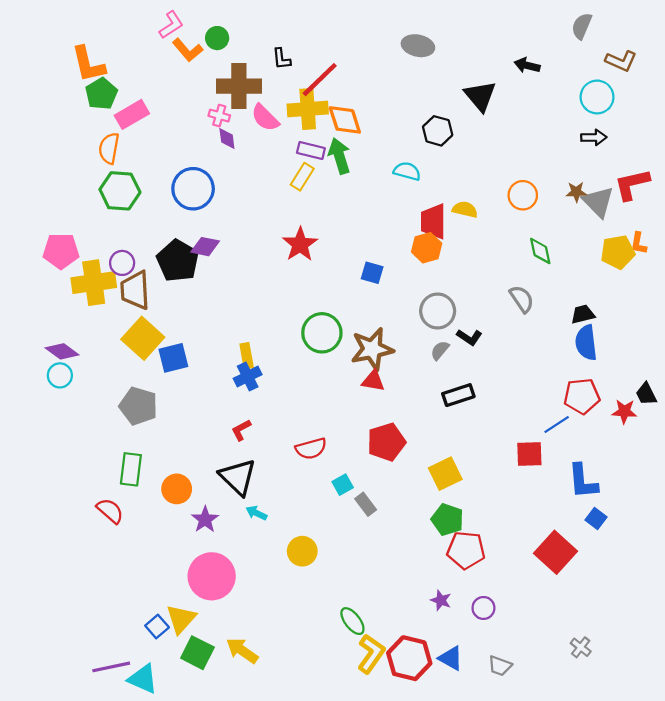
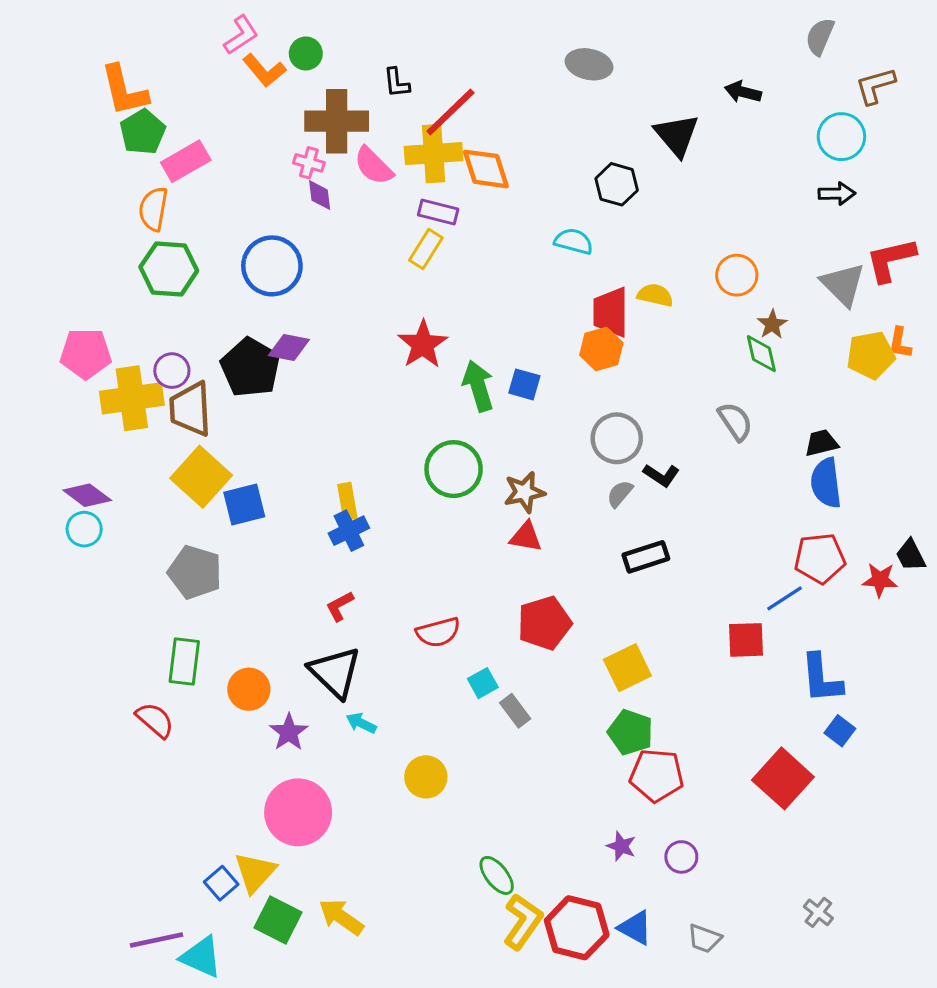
brown L-shape: (621, 61) -> (875, 86), turned 140
green arrow: (339, 156) -> (478, 386), moved
brown star: (576, 192) -> (772, 324), moved, turned -30
brown star: (372, 349) -> (524, 492), size x0.7

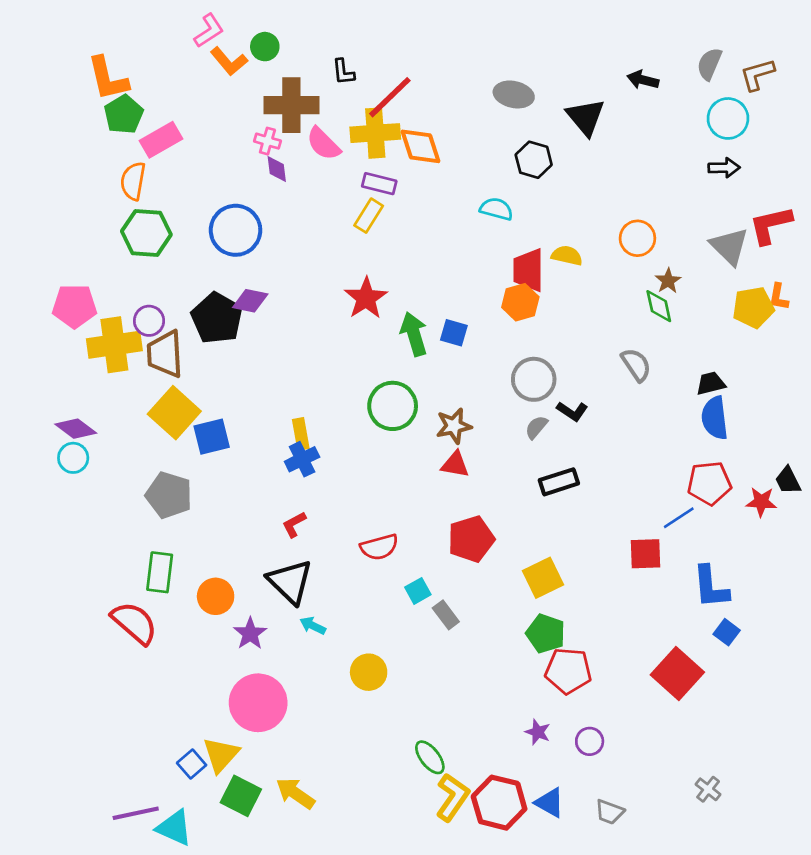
gray semicircle: (820, 37) -> (709, 64), moved
gray ellipse: (589, 64) -> (514, 94), moved
red semicircle: (155, 720) -> (134, 623), size x1.4

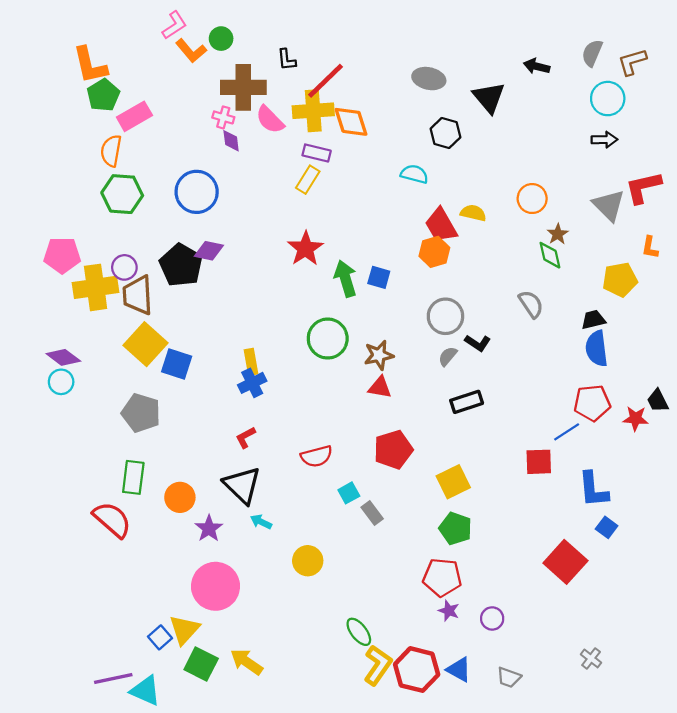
red trapezoid: (528, 270) -> (441, 225), turned -30
yellow pentagon: (753, 307) -> (620, 280), moved
blue square: (212, 437) -> (177, 364), turned 32
red pentagon: (568, 671) -> (442, 577), moved

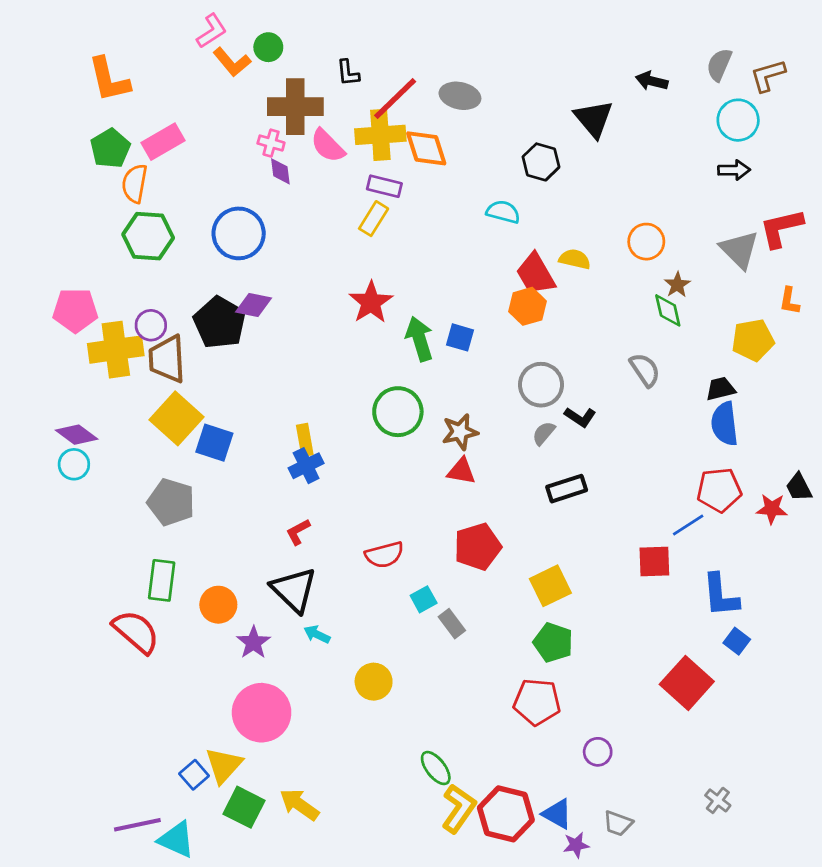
gray ellipse: (429, 79) -> (460, 96), moved
green pentagon: (103, 95) -> (110, 148), moved
purple star: (449, 611) -> (576, 845), moved, turned -30

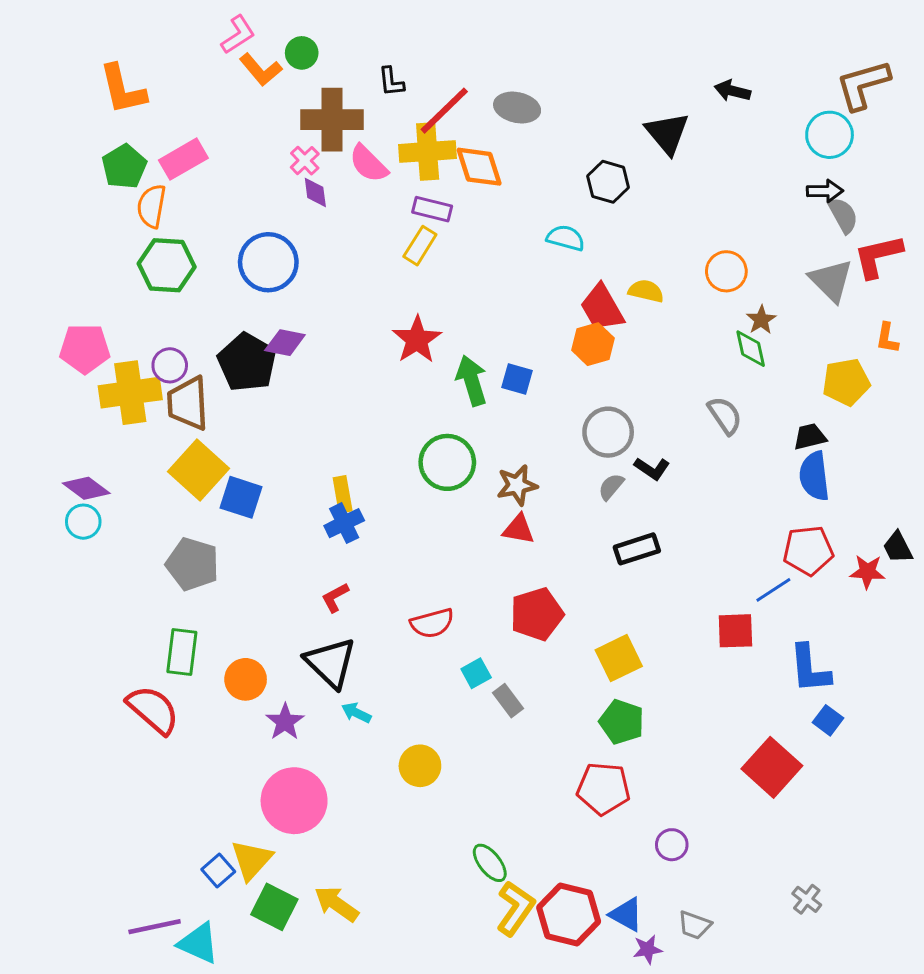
gray semicircle: (719, 65) -> (843, 215), moved, turned 128
brown L-shape: (768, 76) -> (863, 85), size x1.4
pink cross: (271, 143) -> (305, 161), turned 30

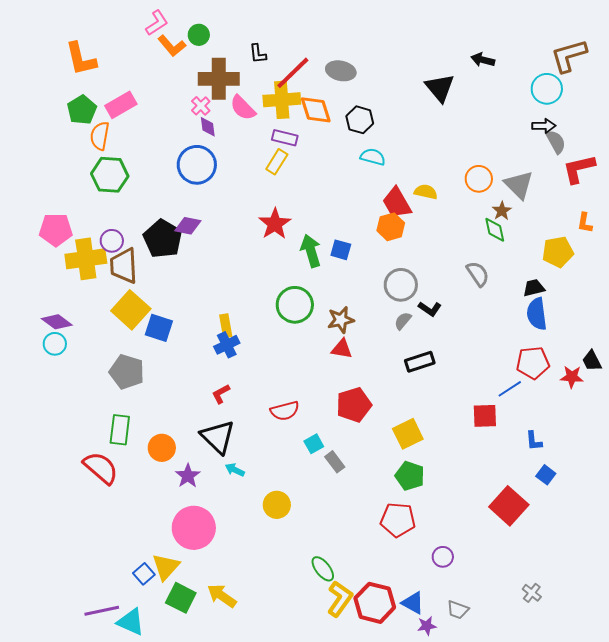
black hexagon: (608, 182) -> (360, 120), moved
blue circle: (268, 262) -> (197, 165), moved
gray triangle: (831, 280) -> (519, 185), moved
blue L-shape: (810, 669) -> (534, 441), size x0.6

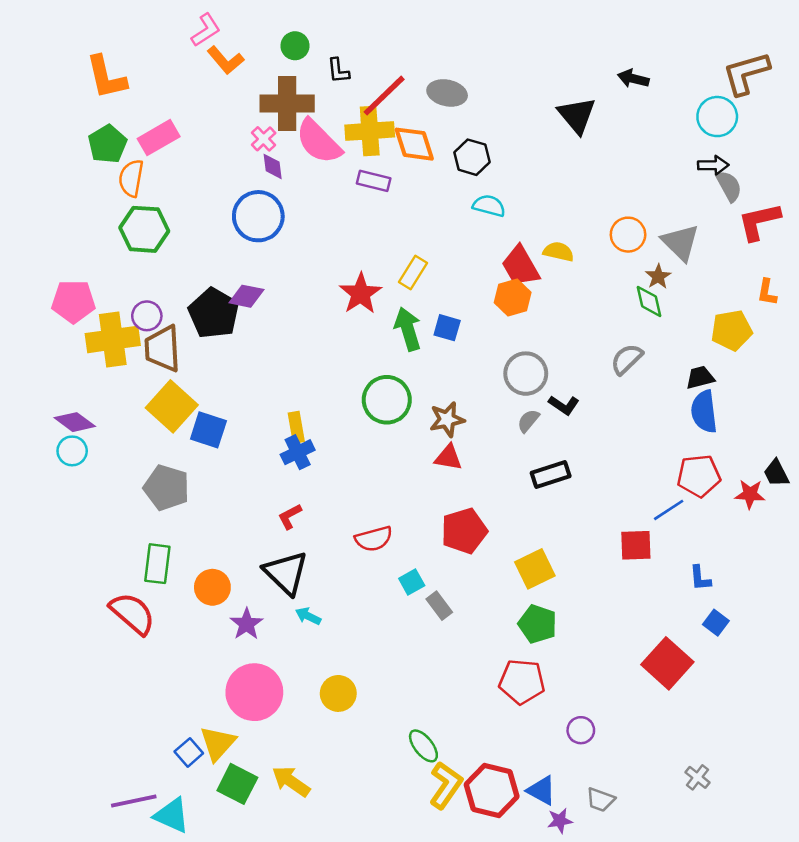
green circle: (199, 35) -> (295, 46), moved
pink semicircle: (243, 108) -> (319, 141), size x1.4
yellow rectangle: (277, 162) -> (413, 273), moved
gray semicircle: (478, 274) -> (627, 359), turned -100
yellow circle: (277, 505) -> (338, 693), moved

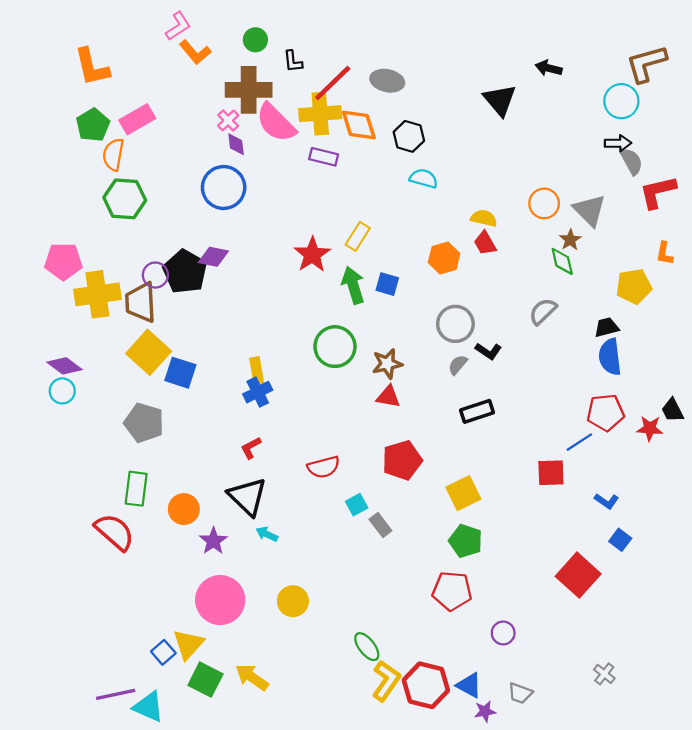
red trapezoid: (521, 266) -> (485, 243), moved, size x0.7
purple circle: (147, 316) -> (155, 275), moved
blue L-shape: (700, 578) -> (607, 501), turned -50

